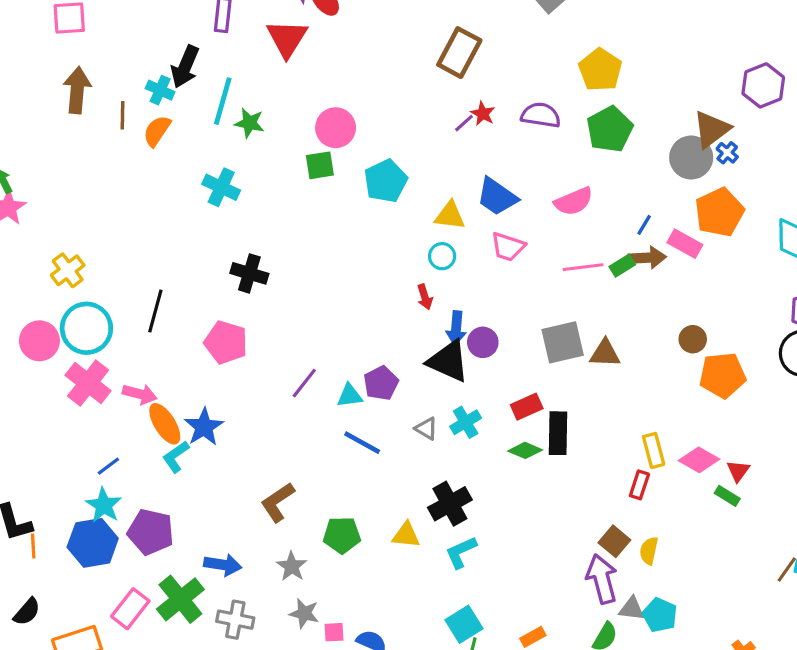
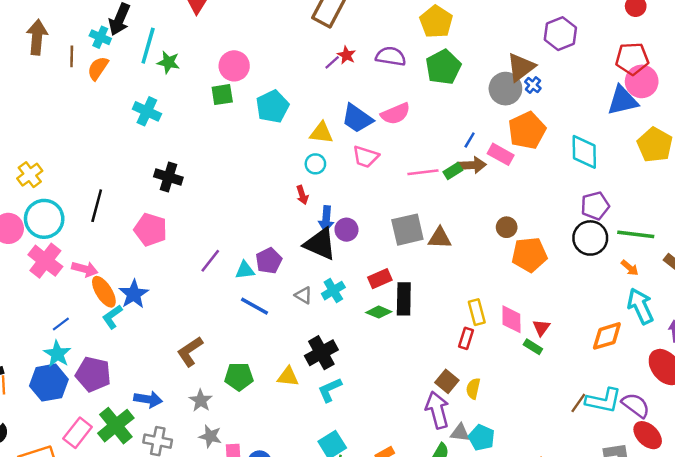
pink semicircle: (574, 201) -> (395, 114), moved
pink diamond: (699, 460) -> (511, 319), turned 60

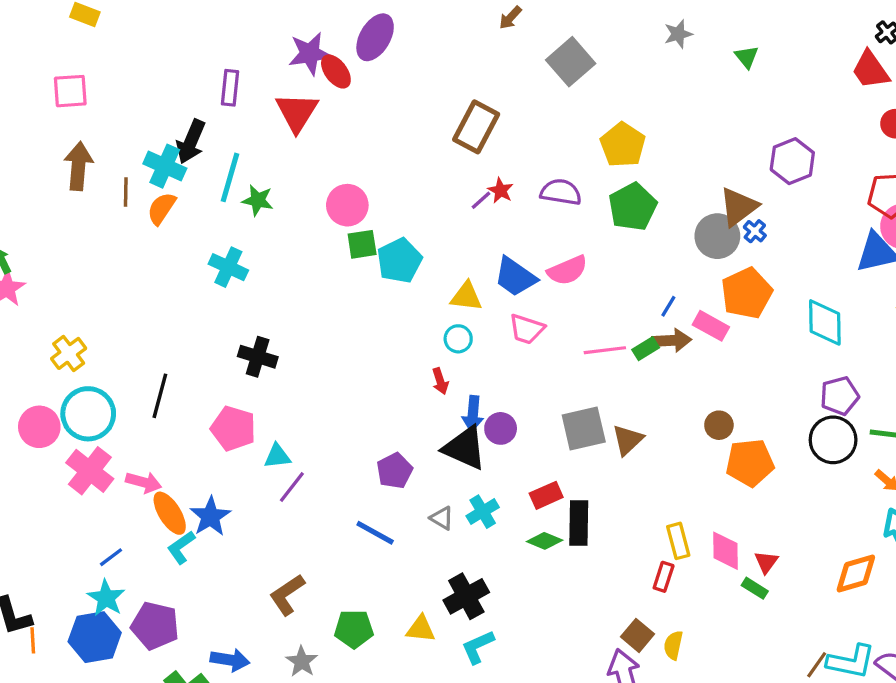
cyan cross: (100, 37) -> (165, 166), size x1.4
green square: (222, 95) -> (362, 244), moved
brown triangle: (440, 238) -> (628, 440), turned -45
purple line: (210, 261) -> (292, 487), moved
cyan triangle: (245, 270) -> (277, 456), moved

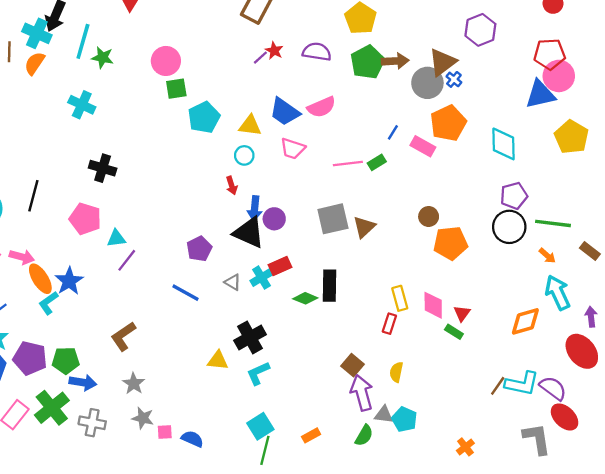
cyan pentagon: (399, 261) -> (204, 117), moved
brown arrow: (672, 340) -> (395, 61), moved
red rectangle: (546, 495) -> (280, 266), moved
green pentagon: (354, 629) -> (66, 361), moved
brown square: (637, 635) -> (353, 365), moved

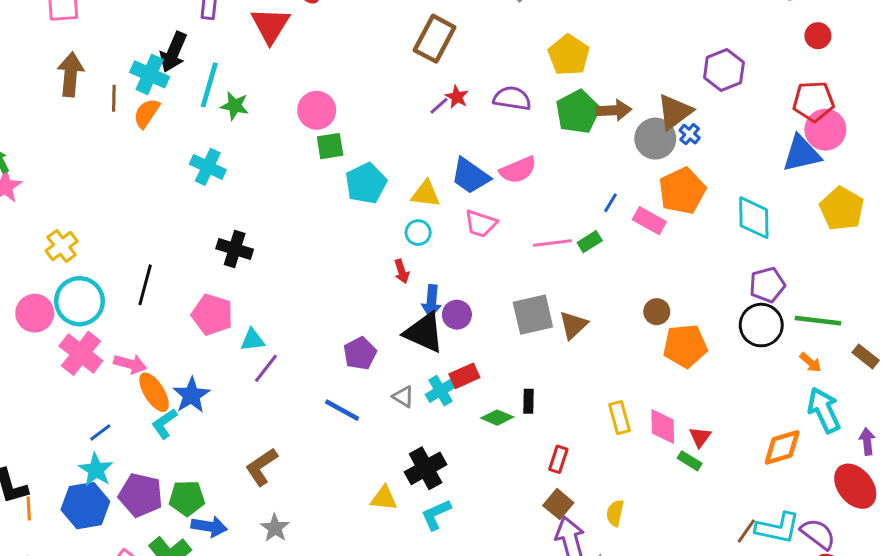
black rectangle: (330, 286) -> (529, 401), size x0.6
red rectangle: (389, 324) -> (558, 459), moved

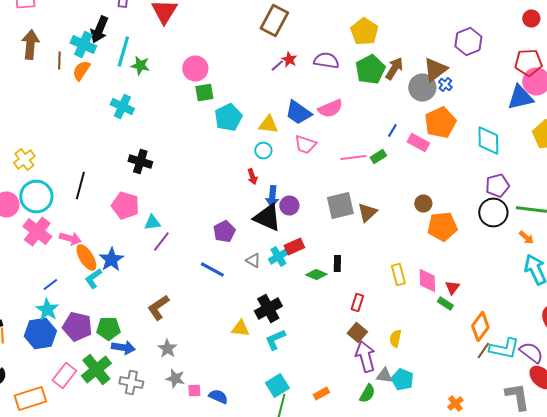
brown arrow: (614, 110) -> (394, 68), turned -55
orange diamond: (782, 447) -> (480, 326), moved, turned -36

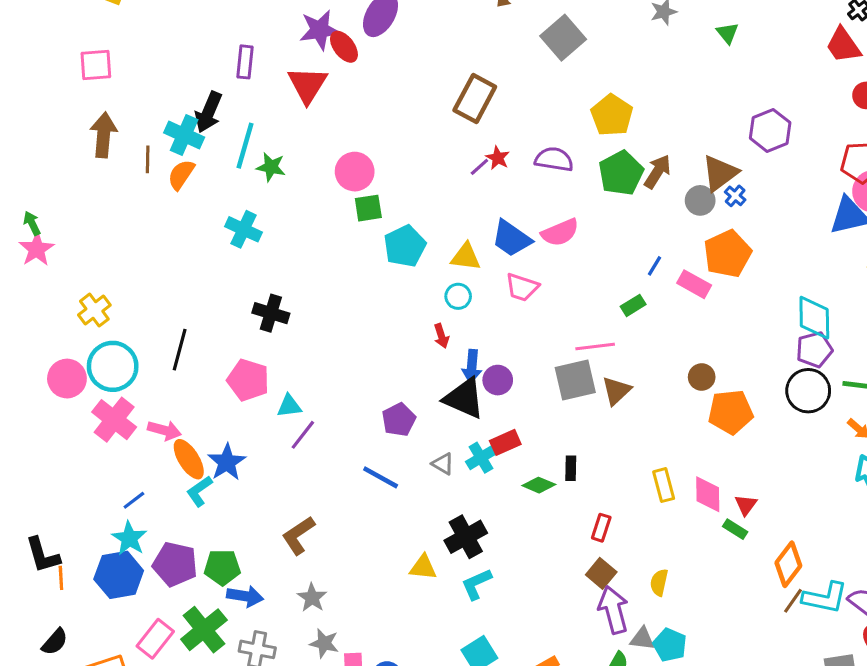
gray circle: (422, 88) -> (700, 200), size x0.7
cyan diamond: (488, 140) -> (814, 318), moved
pink line: (353, 158) -> (595, 347), moved

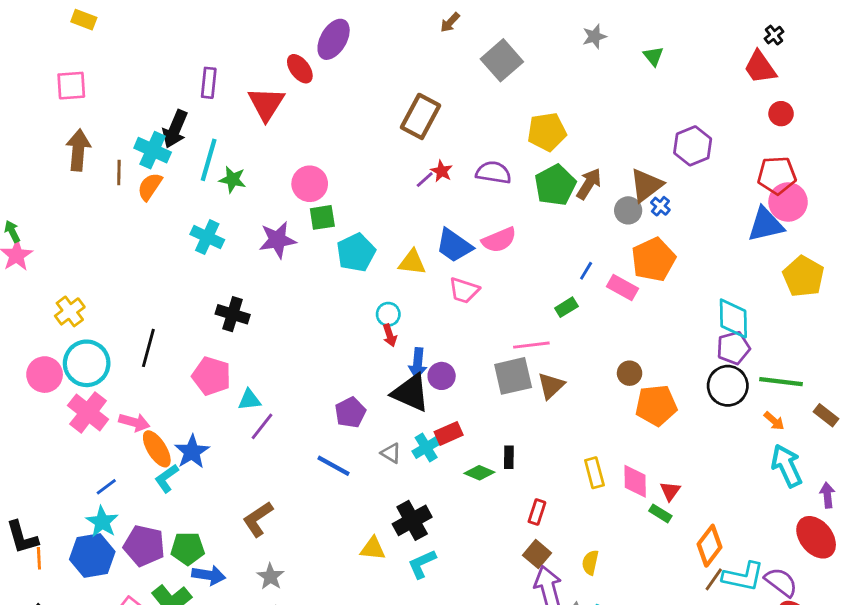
purple star: (320, 30) -> (277, 240), moved
yellow pentagon: (612, 115) -> (547, 132), turned 30
cyan circle: (458, 296) -> (388, 314), moved

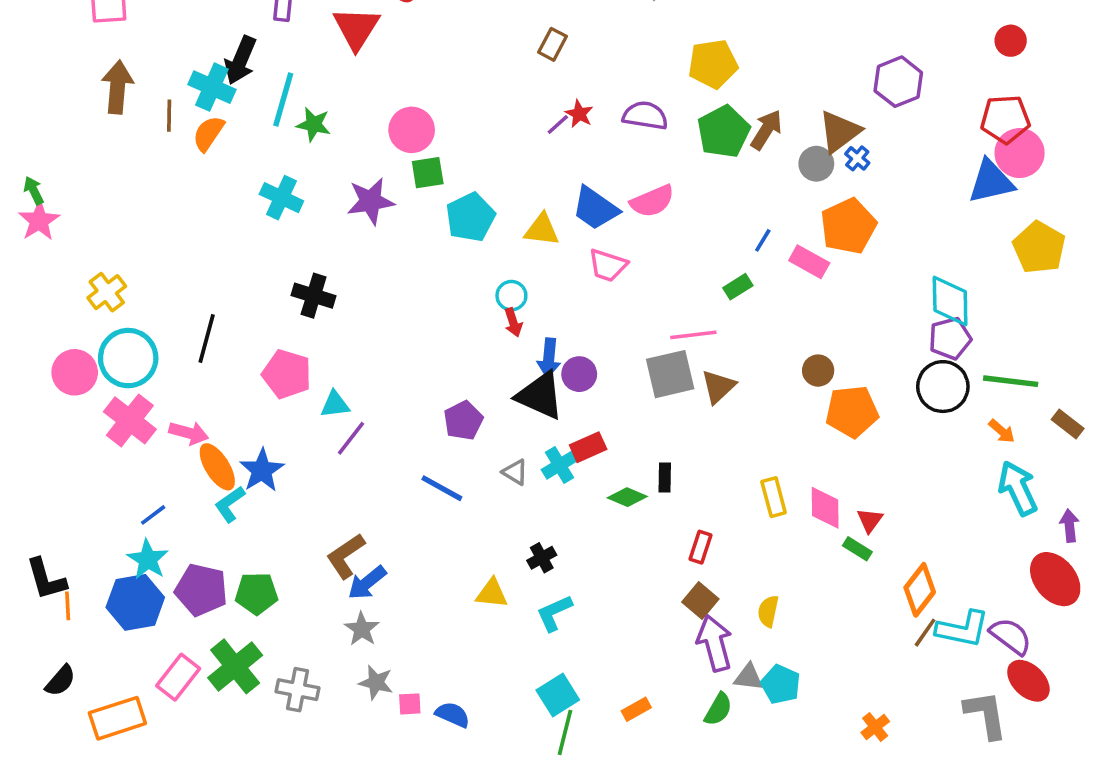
brown rectangle: (421, 116) -> (552, 44), size x0.6
black cross: (412, 520) -> (542, 558), size x0.6
blue arrow: (209, 575) -> (367, 583), moved, turned 132

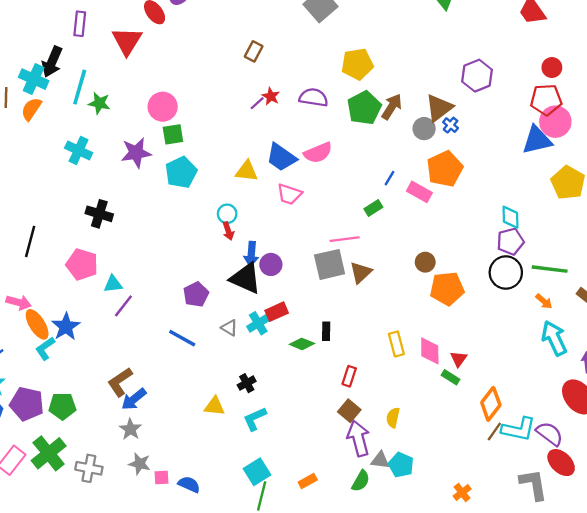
red circle: (1011, 41) -> (552, 68), moved
cyan pentagon: (470, 217) -> (181, 172), moved
cyan diamond: (950, 301) -> (510, 217), size x0.7

